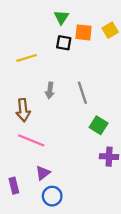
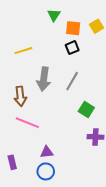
black square: (64, 43) -> (72, 48), moved, turned -32
gray arrow: (50, 90) -> (44, 79), size x1.6
gray line: (82, 93) -> (72, 81), turned 48
purple triangle: (43, 173) -> (47, 152), moved, turned 32

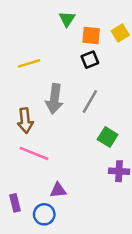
blue circle: (46, 171) -> (44, 214), moved

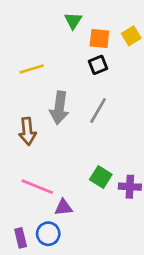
green square: (108, 137) -> (101, 177), moved
pink line: (34, 153) -> (37, 187), moved
purple rectangle: (15, 203) -> (21, 238), moved

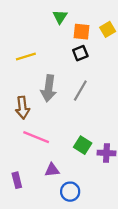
pink line: (37, 187) -> (36, 137), moved
blue circle: (48, 234) -> (70, 192), moved
purple rectangle: (21, 238) -> (17, 180), moved

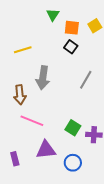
black square: (80, 53) -> (71, 47), turned -32
gray line: (80, 91) -> (86, 80), moved
purple triangle: (52, 170) -> (46, 150), size x1.5
blue circle: (70, 192) -> (73, 163), moved

